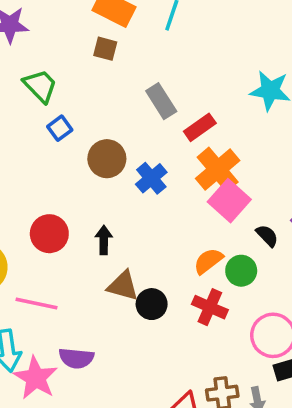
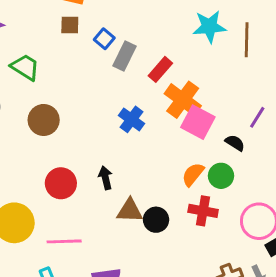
gray rectangle: (161, 101) -> (125, 56), turned 72
blue square: (60, 128) -> (104, 39), moved
brown circle: (107, 159) -> (44, 120), moved

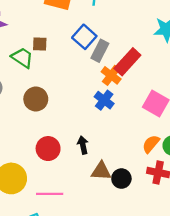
brown square: (70, 25) -> (40, 44), moved
blue square: (104, 39) -> (84, 37), size x1.5
red rectangle: (160, 69) -> (127, 62), size x1.4
orange cross: (183, 100) -> (111, 75), moved, size x0.7

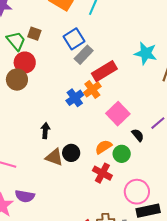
orange cross: (111, 75) -> (92, 89), moved
red circle: (48, 149) -> (25, 63), moved
black circle: (121, 179) -> (71, 153), moved

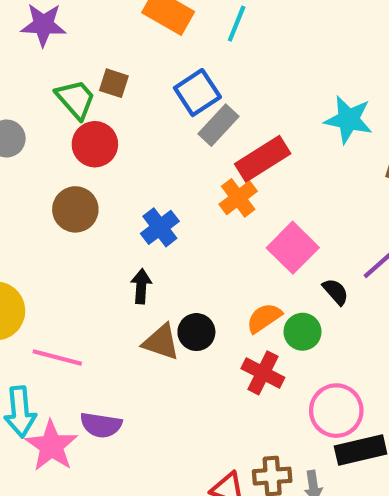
brown circle: (17, 80) -> (75, 209), moved
blue cross: (75, 98) -> (160, 227), moved

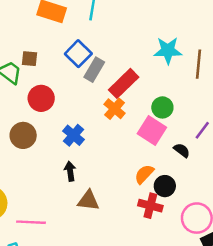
red circle: (95, 144) -> (41, 98), moved
black circle: (196, 332) -> (165, 186), moved
green circle: (302, 332) -> (162, 107), moved

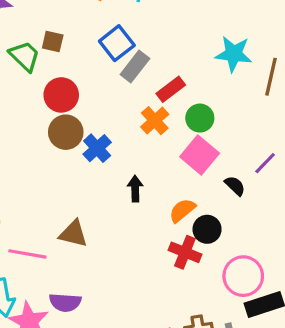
red rectangle: (124, 83) -> (171, 89), size x0.7
green circle: (162, 107) -> (200, 118), moved
brown circle: (23, 135) -> (66, 132), moved
black arrow: (70, 171) -> (135, 189), moved
brown triangle: (88, 201) -> (73, 234), moved

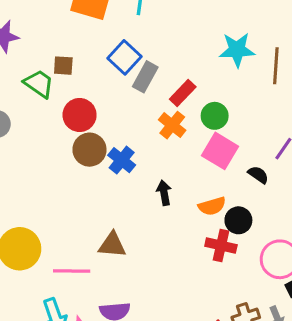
orange semicircle: (182, 210) -> (212, 206), turned -148

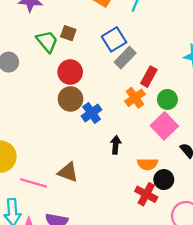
red rectangle: (183, 93) -> (149, 77), turned -30

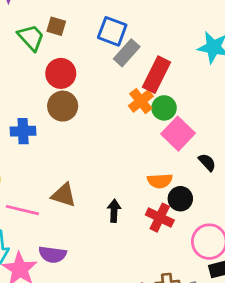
blue square: (114, 39) -> (112, 31), turned -35
red rectangle: (149, 77) -> (157, 75), size x1.4
green circle: (167, 99) -> (164, 108), moved
blue cross: (92, 113) -> (23, 131), moved, turned 36
black arrow: (116, 145) -> (114, 211), moved

